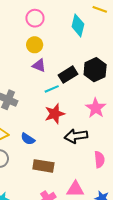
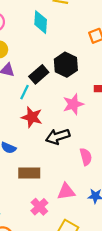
cyan line: (52, 89) -> (25, 92), turned -32
pink star: (96, 108) -> (73, 104), turned 30
red star: (55, 114) -> (32, 117), turned -30

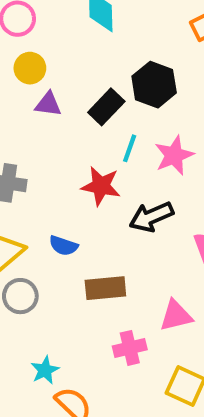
cyan line: (25, 92) -> (130, 148), moved
pink cross: (39, 207) -> (130, 348), turned 35

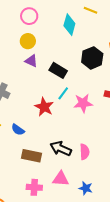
black hexagon: (154, 85) -> (92, 58), moved
black rectangle: (106, 107) -> (58, 70), turned 60
black arrow: (151, 217) -> (61, 149), moved, turned 30

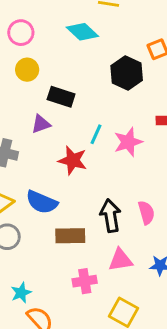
cyan diamond: (69, 25) -> (82, 32), turned -50
purple triangle: (31, 61) -> (41, 124), moved, turned -32
black rectangle: (58, 70) -> (61, 97), moved
blue semicircle: (18, 130) -> (42, 202), size x1.5
black arrow: (61, 149) -> (111, 216), turned 70

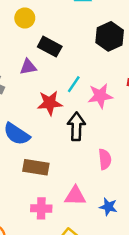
red star: (73, 160) -> (50, 103), turned -30
black arrow: (111, 216) -> (76, 126), moved

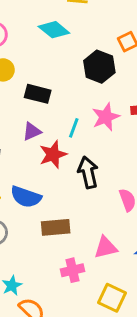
purple triangle: (28, 67) -> (32, 131), moved
pink star: (100, 96) -> (106, 117), moved

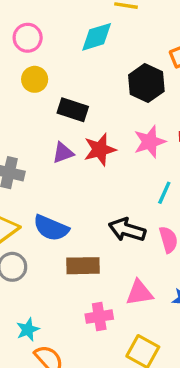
cyan diamond: (54, 30) -> (97, 37), turned -60
cyan line: (74, 128) -> (164, 193), moved
red star: (53, 154) -> (100, 150), moved
black arrow: (88, 172) -> (127, 230), moved, turned -64

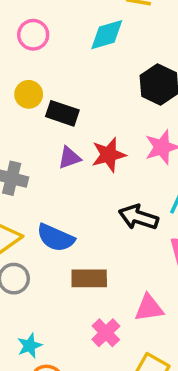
yellow circle: (35, 79) -> (29, 94), moved
black rectangle: (73, 110) -> (62, 113), moved
black arrow: (127, 230) -> (138, 217), moved
pink cross: (99, 317) -> (106, 333), turned -36

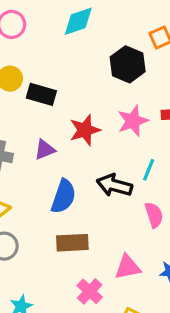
purple triangle: (69, 158) -> (45, 150), moved
blue semicircle: (56, 238) -> (63, 196), moved, turned -92

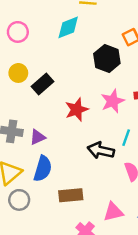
black rectangle: (41, 94) -> (43, 84), turned -55
purple triangle: (45, 150) -> (38, 137), moved
blue semicircle: (63, 196) -> (43, 169), moved

